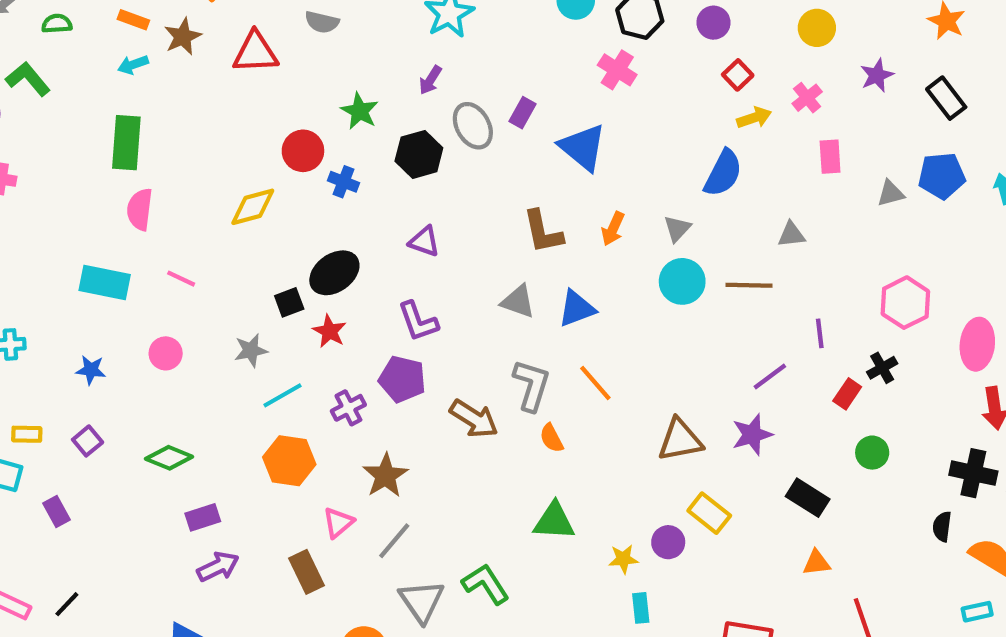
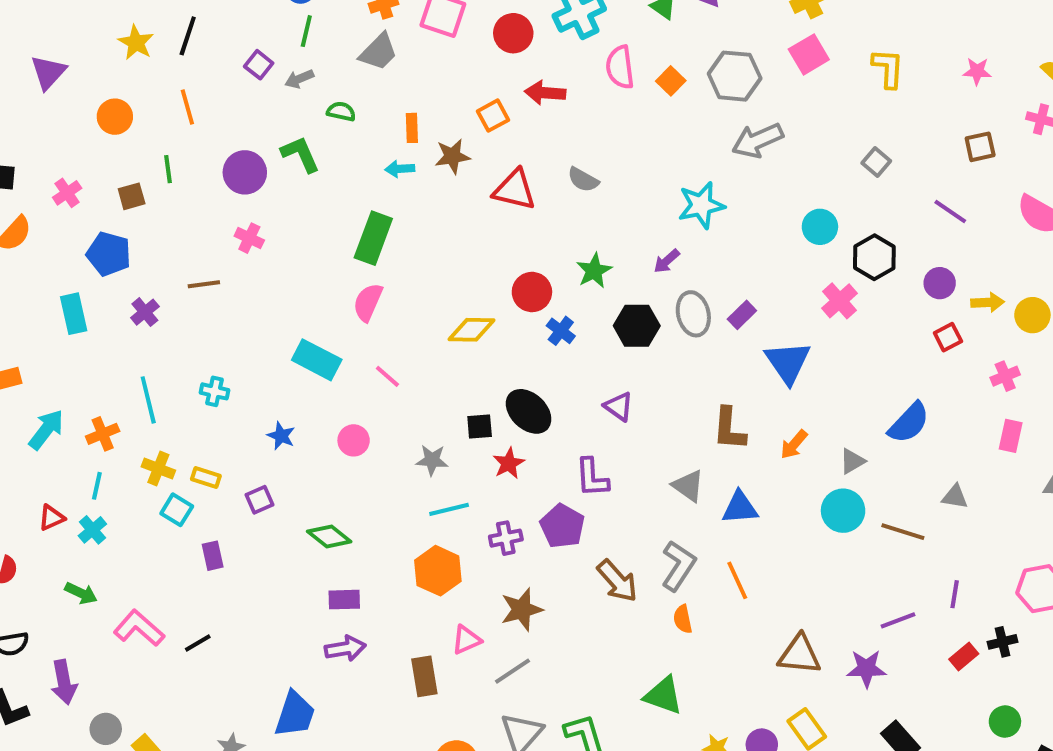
orange rectangle: (133, 20) -> (412, 128), turned 52
yellow arrow: (754, 118) -> (988, 302), moved
black ellipse: (334, 273) -> (529, 411), turned 63
green circle: (872, 453) -> (1005, 722), moved

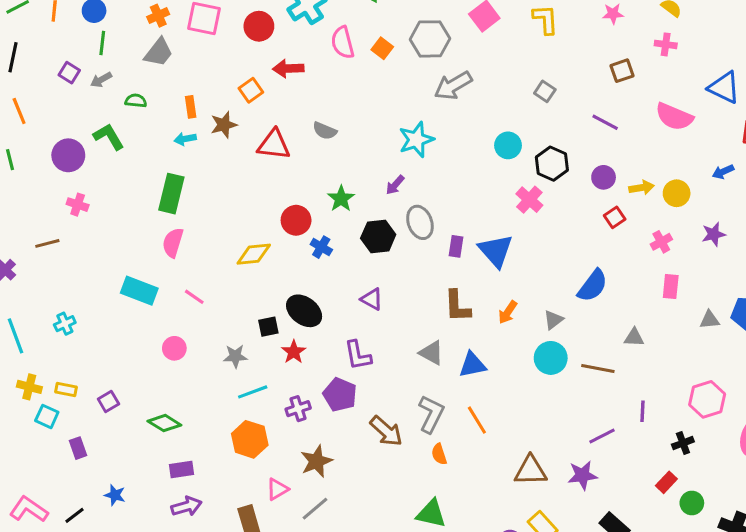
purple rectangle: (742, 315) -> (456, 246), moved, turned -30
cyan cross: (214, 391) -> (65, 324), turned -30
blue star: (281, 436) -> (115, 495), moved
red rectangle: (964, 656) -> (666, 482), moved

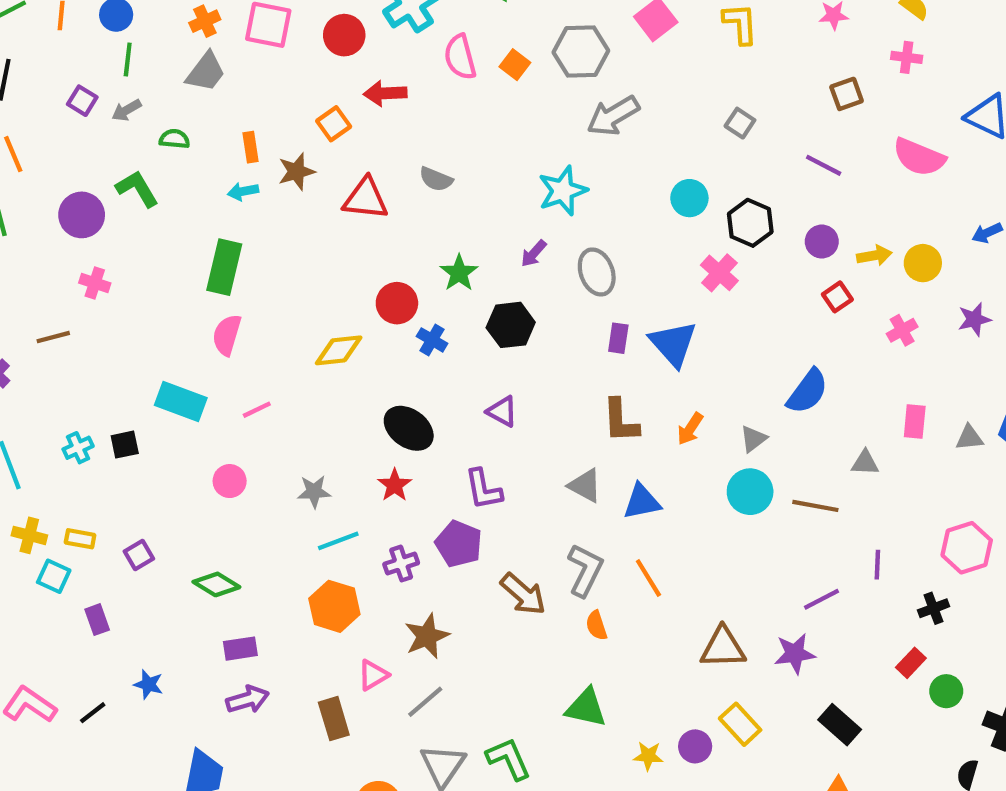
gray ellipse: (420, 222) -> (597, 272), moved
pink rectangle: (671, 286) -> (915, 422), moved
pink line: (194, 297) -> (257, 410), turned -60
black square: (268, 327) -> (125, 445), moved

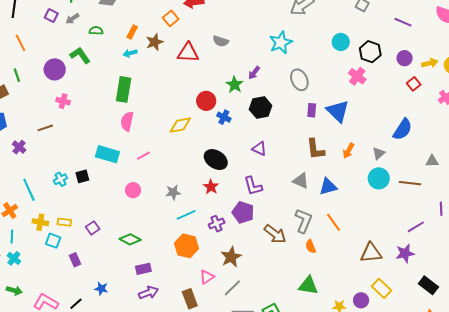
orange rectangle: (250, 147) -> (132, 32), turned 40
purple arrow: (534, 254) -> (254, 73), moved

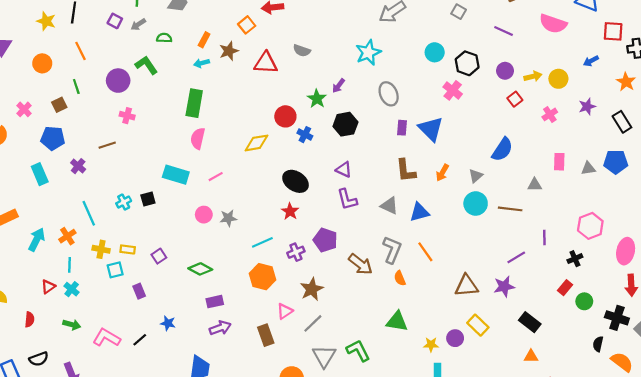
purple L-shape: (253, 186) -> (347, 199), moved
gray star: (173, 192) -> (228, 218), moved
cyan square: (53, 241) -> (115, 270), turned -35

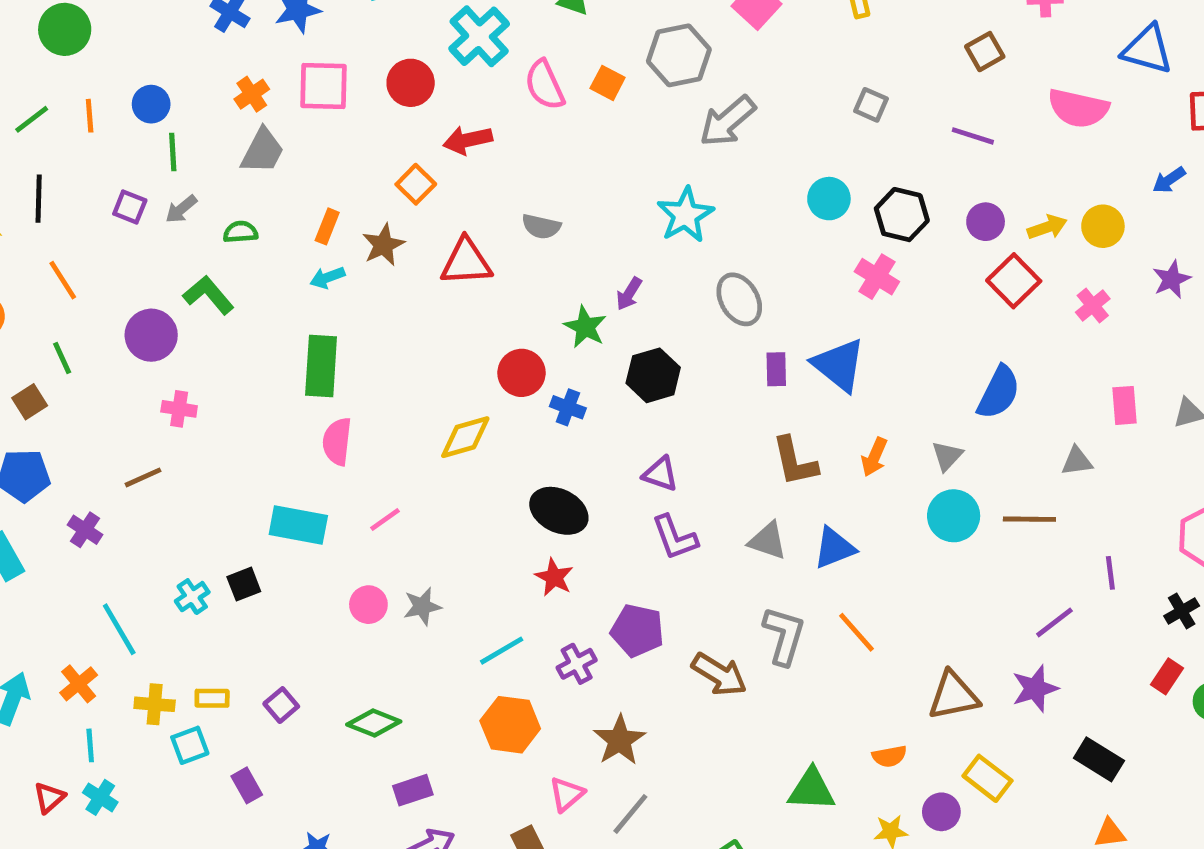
red square: (515, 99) -> (1014, 281), size x1.5
orange semicircle: (400, 278) -> (889, 756), moved, turned -72

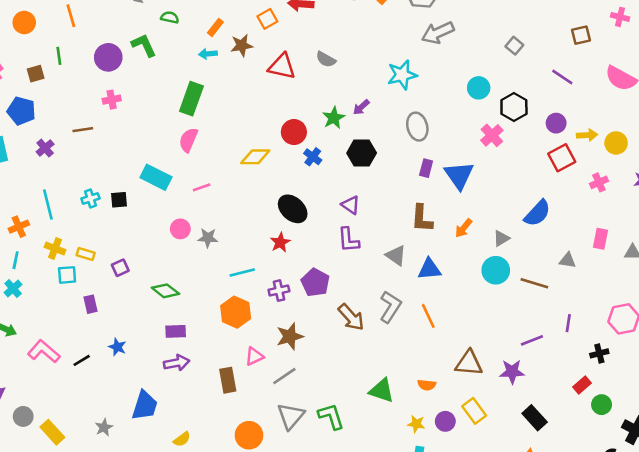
pink cross: (179, 409) -> (112, 100), turned -36

